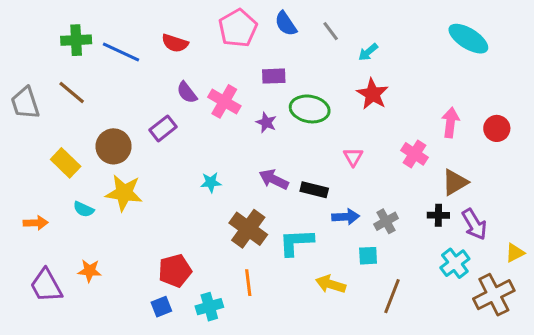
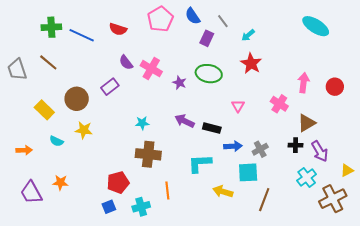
purple rectangle: (274, 76) -> (207, 38), moved, turned -63
yellow star: (124, 193) -> (84, 130), size x0.7
brown cross: (248, 229) -> (148, 154), moved, turned -30
cyan square: (368, 256) -> (248, 172), size x1.5

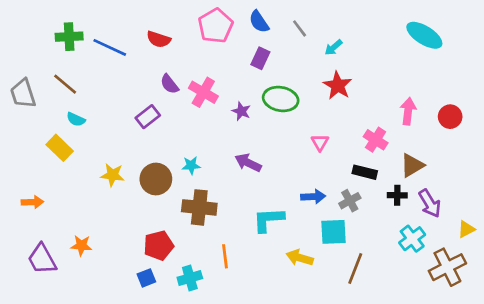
purple rectangle: (207, 38) -> (260, 58), moved
brown circle: (77, 99) -> (156, 179), moved
black rectangle: (212, 128) -> (365, 172), moved
cyan semicircle: (56, 141) -> (76, 119), moved

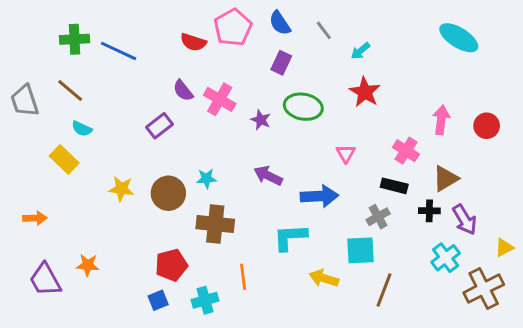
red semicircle: (159, 39) -> (193, 42), moved
blue arrow: (313, 197) -> (319, 196), moved, size x1.4

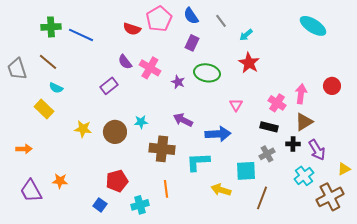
pink arrow: (441, 120) -> (301, 94), moved
gray cross: (378, 217) -> (267, 154), moved
brown cross: (215, 224) -> (162, 149), moved
blue square: (158, 300) -> (100, 205), moved, turned -32

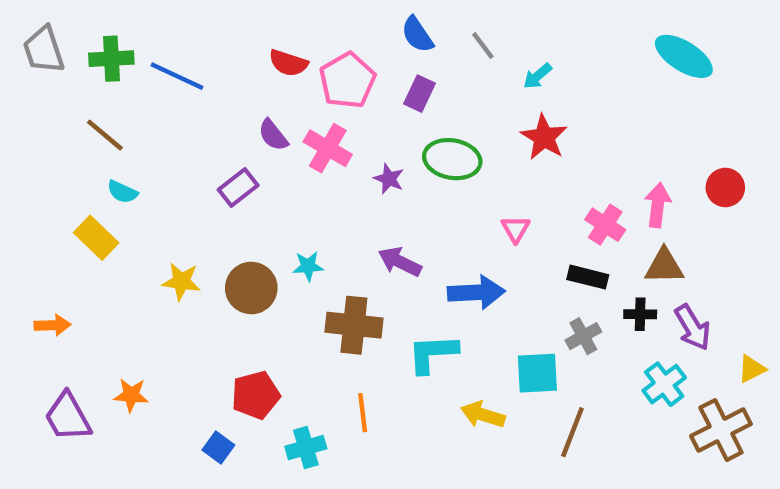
pink pentagon: (159, 19) -> (347, 80), moved
gray trapezoid: (17, 69) -> (44, 50), moved
brown triangle: (304, 122) -> (664, 266), turned 30

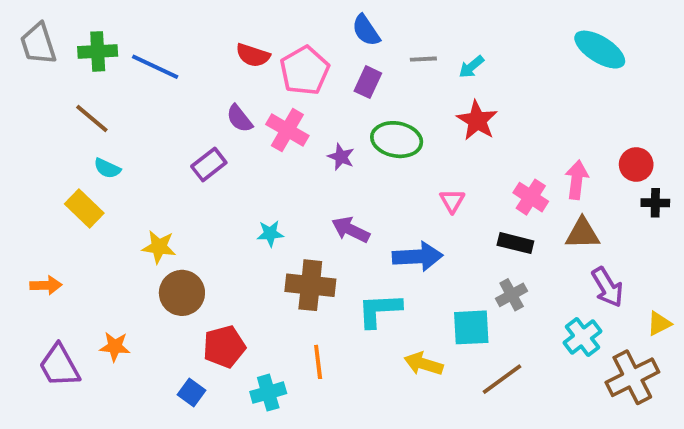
gray line: (483, 45) -> (423, 59), moved, turned -56
brown circle: (251, 288) -> (182, 293), moved
black cross: (640, 314) -> (655, 203), moved
brown line: (572, 432) -> (502, 379), turned 33

